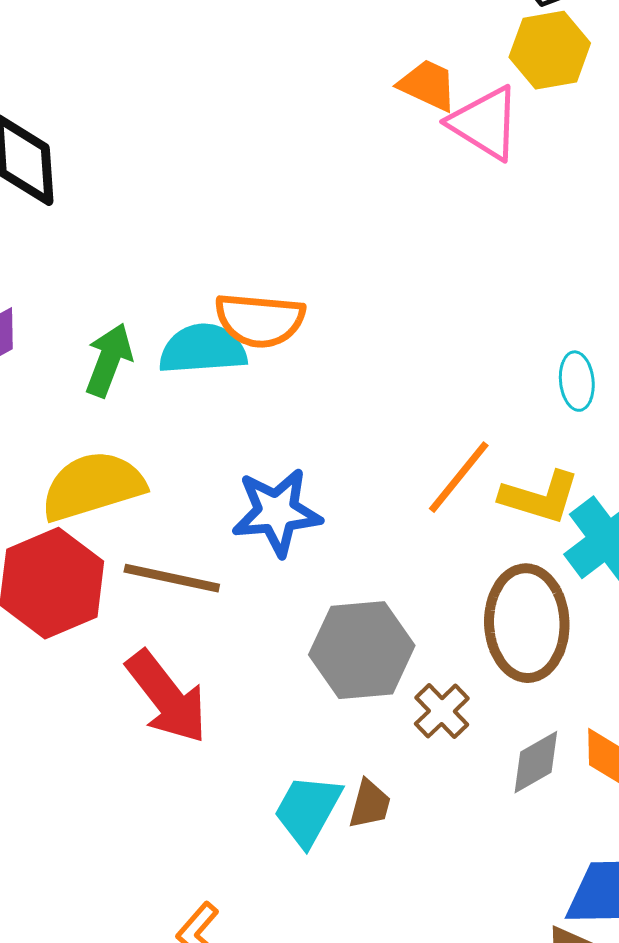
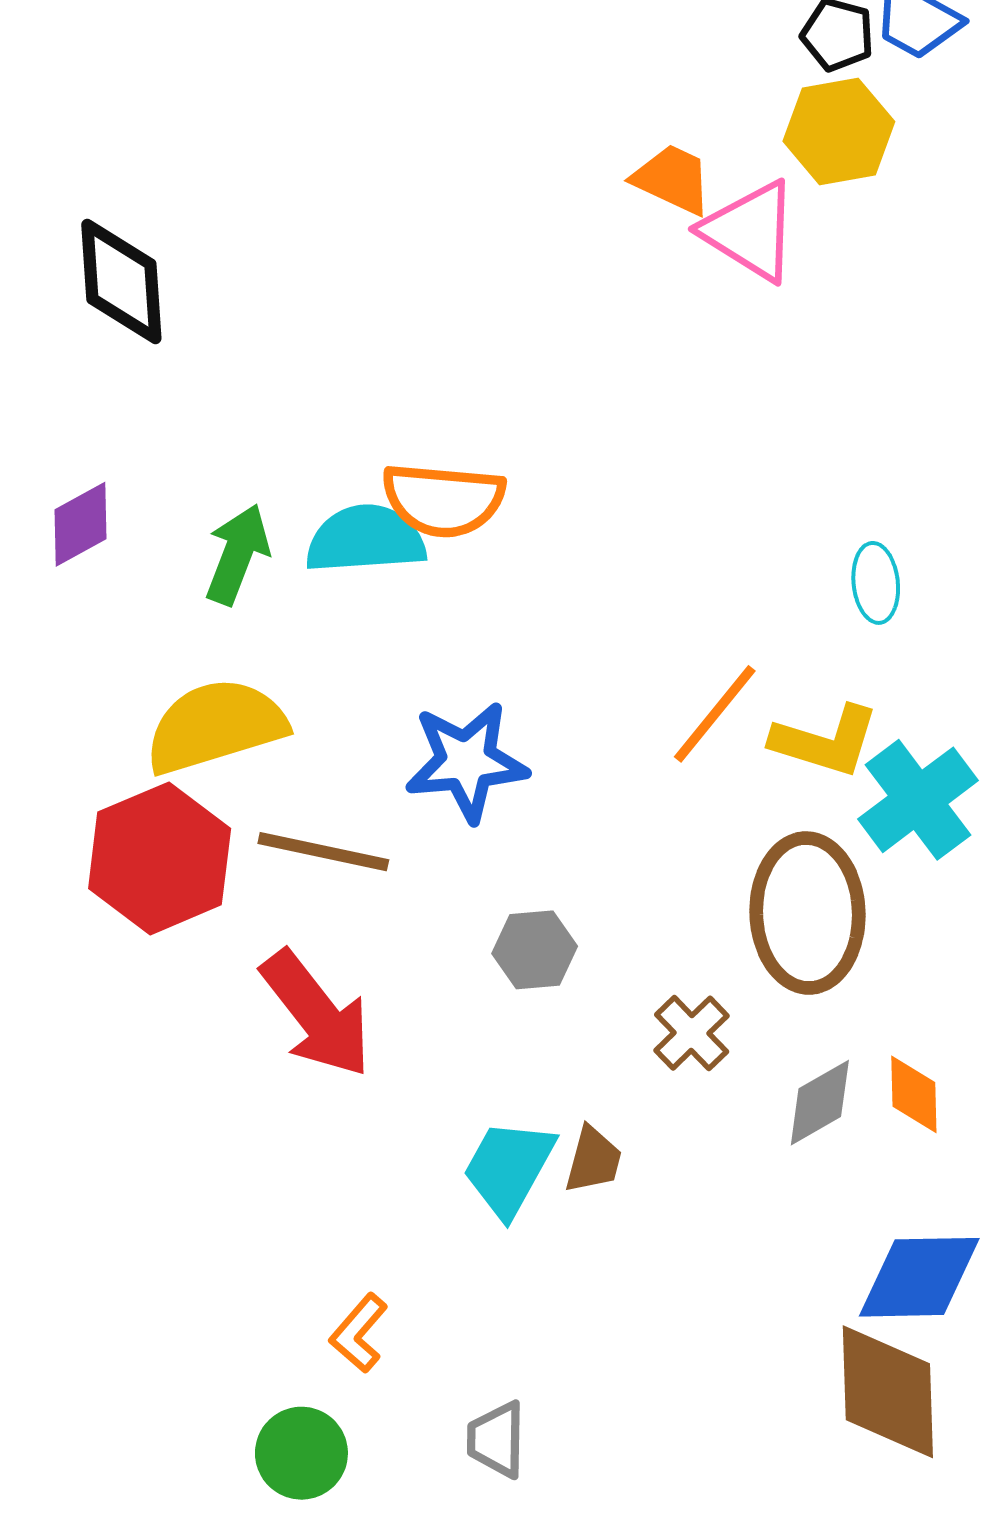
gray hexagon: (362, 650) -> (535, 950), moved, size x0.6

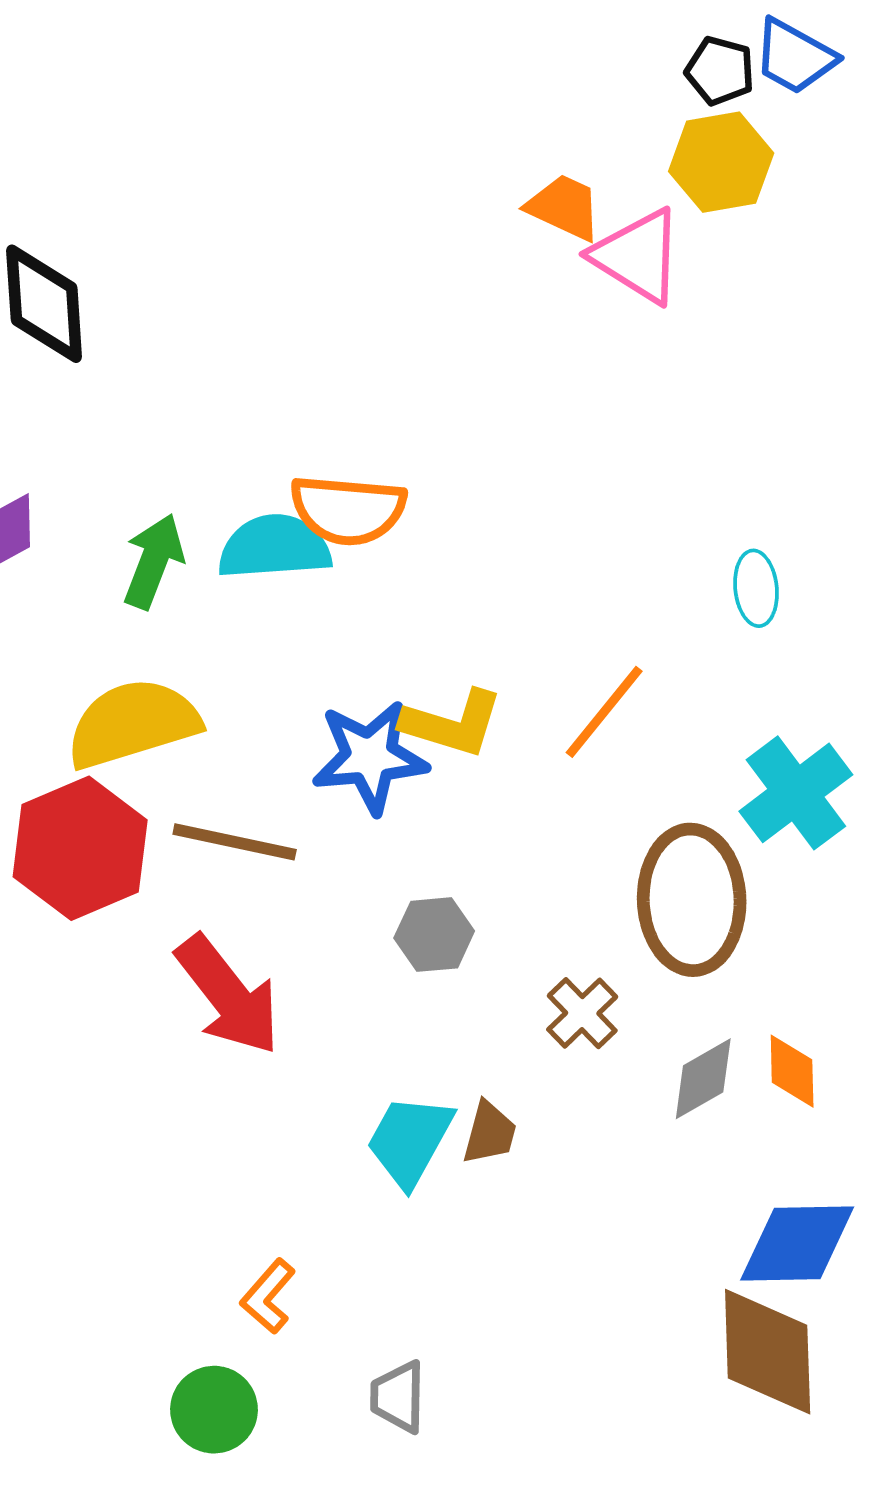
yellow L-shape: (825, 741) -> (452, 723), moved

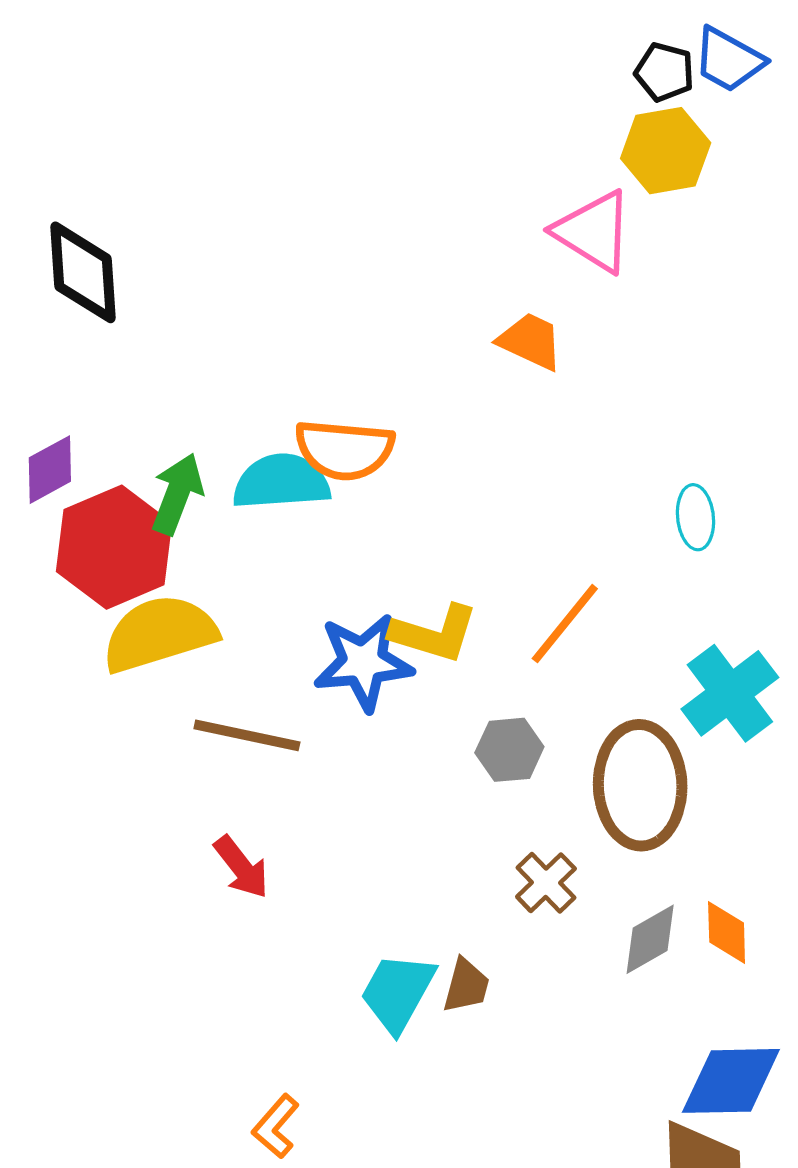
orange trapezoid: (564, 207) -> (530, 341), moved
red hexagon: (80, 848) -> (114, 547), moved
gray hexagon: (434, 935) -> (509, 750), moved
red arrow: (228, 995) -> (241, 867), size x0.6

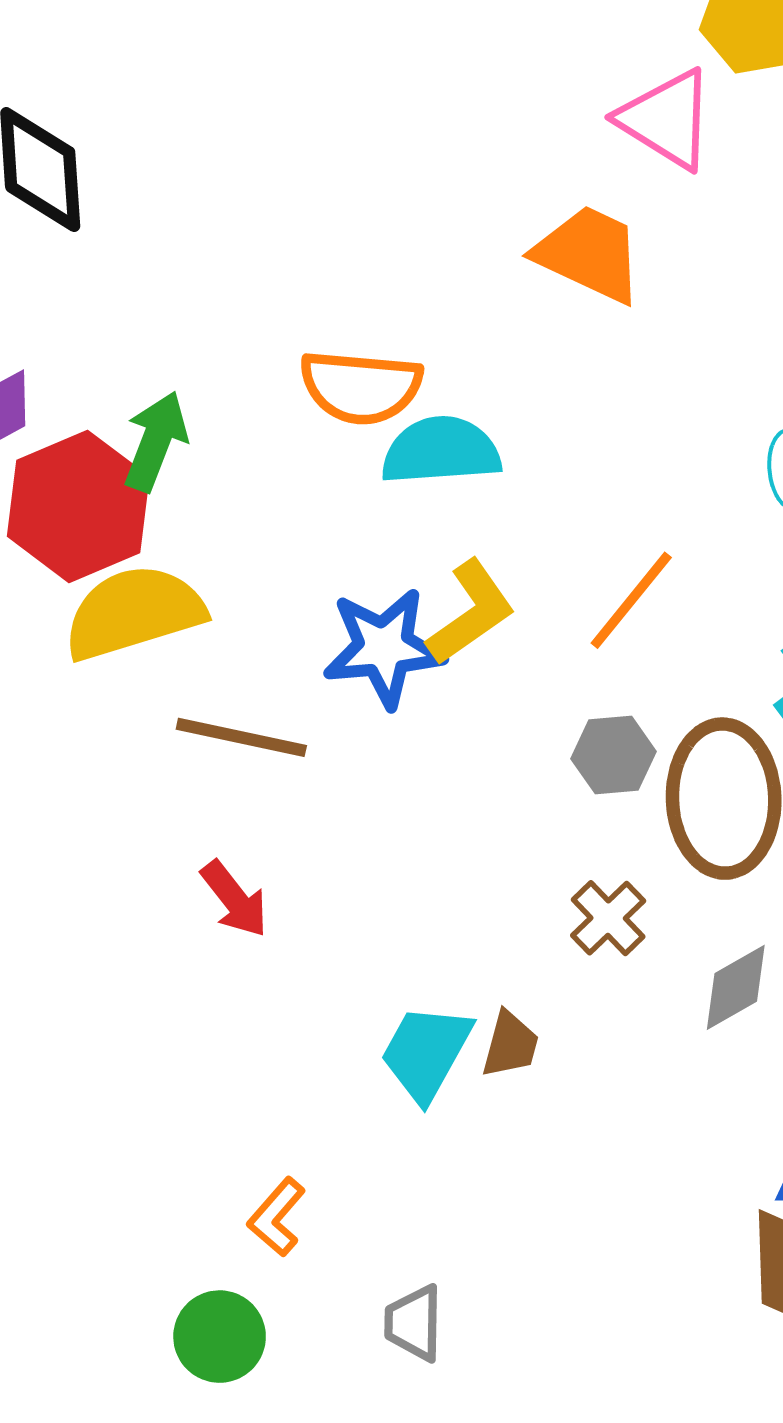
orange trapezoid: (530, 341) -> (589, 254), size x1.4
cyan semicircle: (281, 482) -> (441, 451), moved
yellow L-shape: (434, 633) -> (471, 612), turned -52
gray hexagon: (509, 750) -> (614, 755), moved

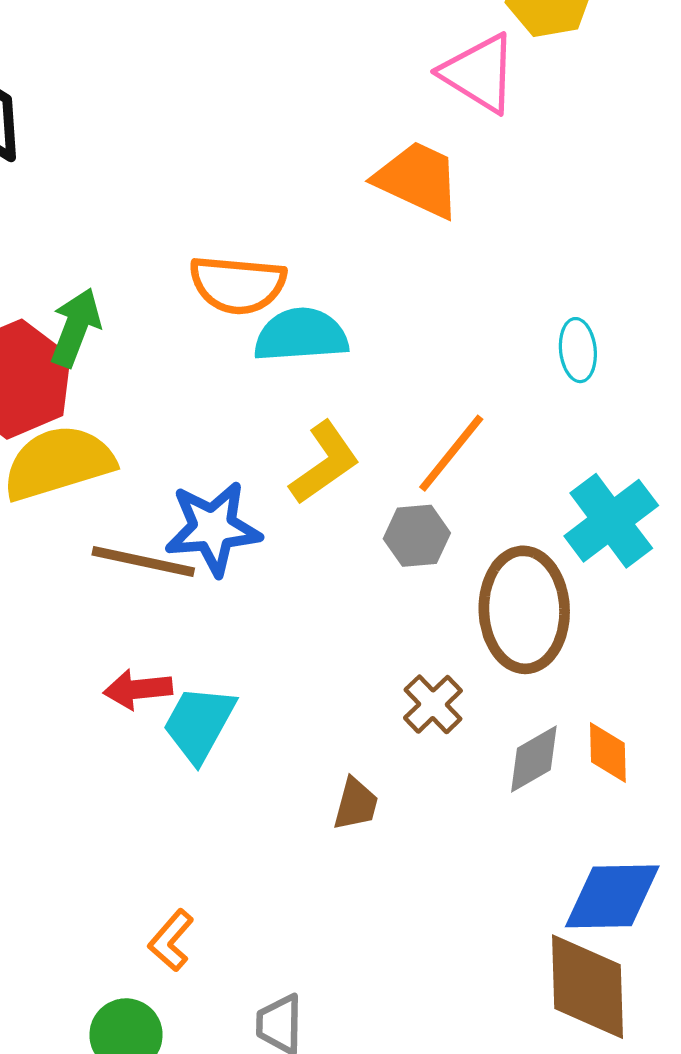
blue star: (384, 648) -> (213, 528), moved
gray hexagon: (614, 755) -> (417, 536), moved
red arrow: (234, 899) -> (138, 689), turned 122
cyan trapezoid: (426, 1053) -> (199, 724), moved

